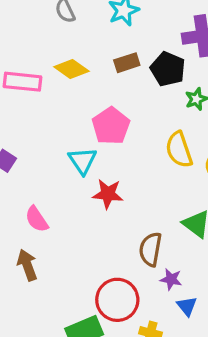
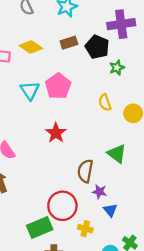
yellow semicircle: (179, 150) -> (105, 102), size x0.7
cyan triangle: (83, 161) -> (30, 90), moved
red star: (108, 194) -> (56, 133), turned 30

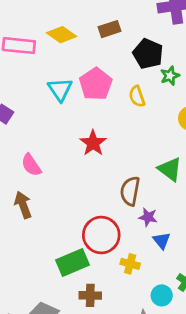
black pentagon: (97, 47) -> (148, 54), moved
green star: (117, 68) -> (170, 76), moved
yellow semicircle: (105, 102) -> (137, 96), moved

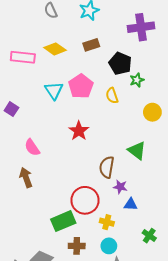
blue triangle: (162, 240) -> (131, 204), turned -48
cyan circle: (162, 295) -> (109, 246), moved

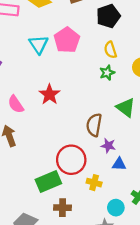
black pentagon: (120, 63) -> (108, 16), turned 30
green star: (137, 80) -> (107, 73), moved
yellow semicircle: (112, 96) -> (110, 50), moved
red star: (79, 131) -> (49, 94), moved
cyan circle: (109, 246) -> (116, 208), moved

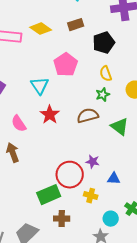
cyan triangle: (39, 44) -> (40, 86), moved
brown semicircle: (94, 125) -> (88, 116), moved, turned 65
purple star: (108, 146) -> (93, 162), moved

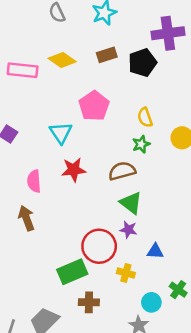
black pentagon: (104, 43) -> (142, 63), moved
red star: (50, 115) -> (74, 170), turned 30
pink semicircle: (19, 124) -> (34, 181), turned 30
green triangle: (120, 127) -> (131, 203), moved

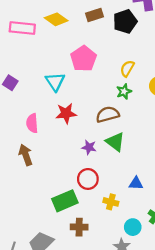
yellow semicircle: (145, 117) -> (127, 69), turned 49
purple star: (128, 230) -> (89, 147), moved
red circle: (99, 246) -> (88, 179), size x0.7

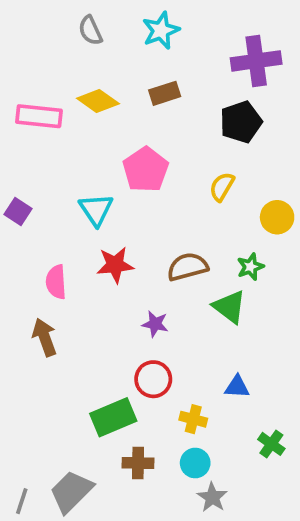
black pentagon: (125, 22) -> (241, 122), moved
green star: (124, 91) -> (250, 267), moved
green triangle: (115, 142) -> (229, 307), moved
cyan circle: (133, 227) -> (195, 463), moved

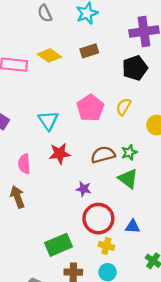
pink pentagon: (146, 170) -> (90, 108), moved
green star: (250, 267) -> (129, 152), moved
red circle: (153, 379) -> (98, 219), moved, size x1.4

